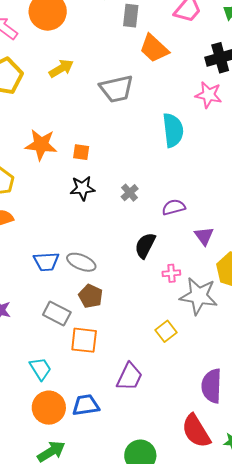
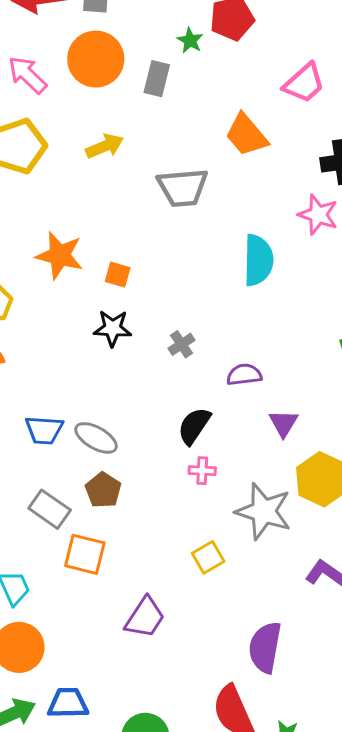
gray rectangle: (131, 16) -> (157, 79), moved
pink cross: (171, 273) -> (202, 471), moved
blue trapezoid: (86, 405) -> (68, 703), moved

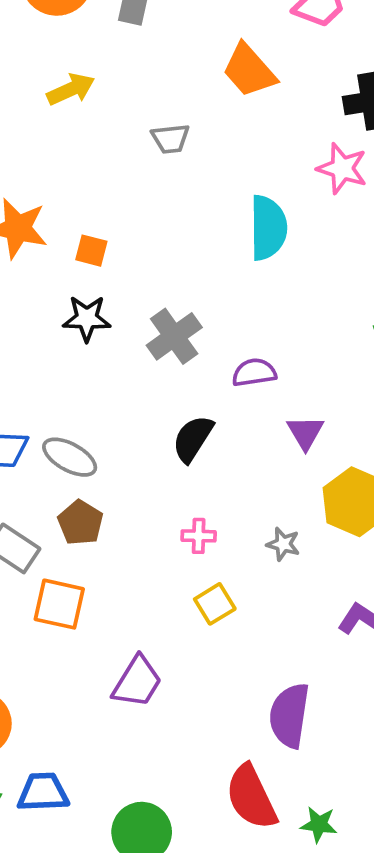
gray trapezoid: (183, 187) -> (170, 139), size x0.6
gray cross: (182, 344) -> (174, 336), size x1.6
pink cross: (202, 471) -> (199, 536), moved
gray star: (264, 511) -> (283, 544), size x0.5

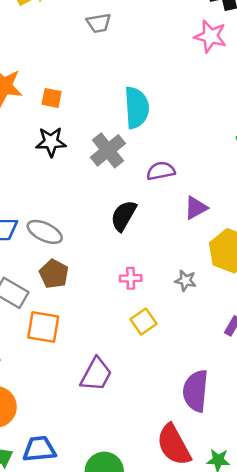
cyan semicircle: (268, 228) -> (137, 108), moved
purple triangle: (305, 432) -> (196, 208), turned 35

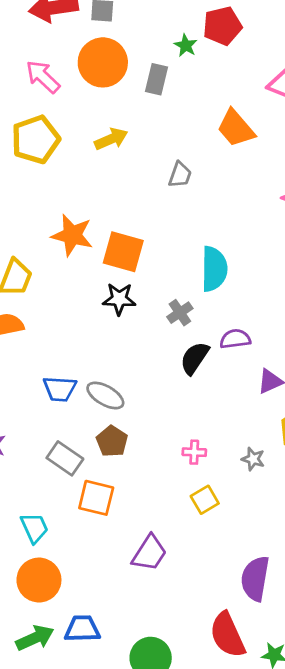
gray trapezoid: (99, 23) -> (180, 175), turned -65
orange square: (52, 98) -> (123, 252), size x1.8
gray cross: (108, 150) -> (180, 313), size x0.7
black semicircle: (124, 216) -> (195, 358), moved

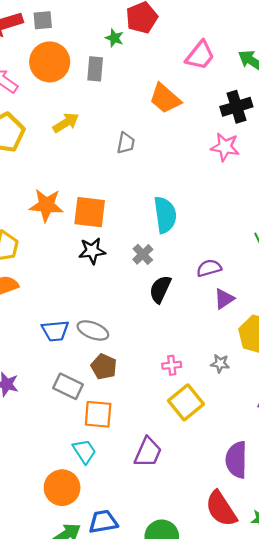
purple semicircle: (235, 339) -> (209, 268), moved
yellow square: (205, 500) -> (186, 402), size x1.5
cyan trapezoid: (34, 528) -> (84, 451), moved

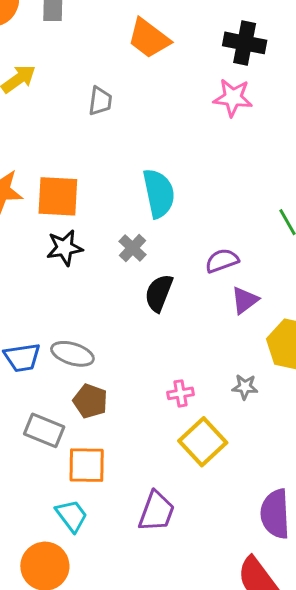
black cross: (236, 107) -> (245, 43), turned 32

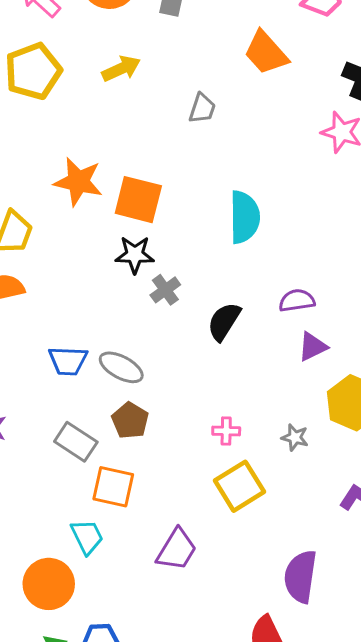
gray cross: (133, 248) -> (165, 290), moved

